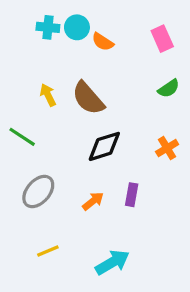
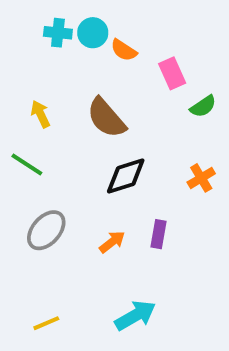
pink rectangle: (162, 39) -> (172, 73), moved
yellow arrow: (48, 95) -> (40, 114), moved
yellow line: (48, 251) -> (46, 323), moved

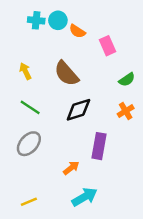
green semicircle: (203, 106) -> (127, 80), moved
green line: (27, 164) -> (30, 107), moved
purple rectangle: (159, 234) -> (99, 146), size x1.5
orange arrow: (112, 242) -> (71, 168), moved

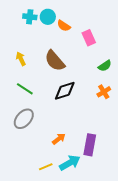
purple rectangle: (99, 146) -> (90, 145), moved
yellow line: (29, 202) -> (46, 167), moved

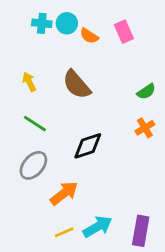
pink rectangle: (89, 38) -> (124, 32), moved
black diamond: (65, 91) -> (88, 146), moved
orange arrow: (59, 139) -> (64, 193), moved, size x1.5
purple rectangle: (90, 145) -> (141, 231), moved

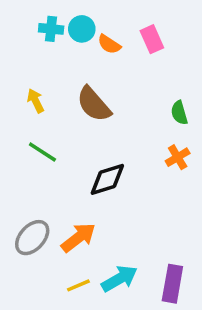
green semicircle: (146, 92) -> (179, 113), turned 108
gray ellipse: (33, 165) -> (32, 238), moved

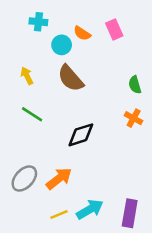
cyan circle: (82, 29) -> (62, 45), moved
orange cross: (178, 157) -> (134, 118), turned -30

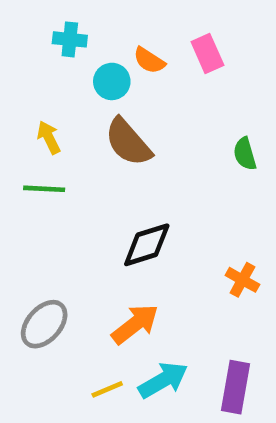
green line: (32, 114) -> (44, 189), moved, turned -30
orange cross: (134, 118) -> (242, 280), moved
orange arrow: (59, 179) -> (135, 324), moved

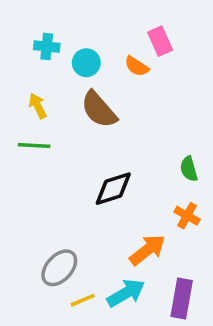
cyan cross: (70, 39) -> (47, 47), moved
orange semicircle: (149, 60) -> (137, 66), moved
green semicircle: (245, 154) -> (189, 169), moved
gray ellipse: (44, 324) -> (59, 268), moved
orange arrow: (135, 324) -> (147, 250), moved

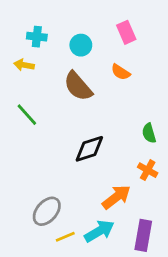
cyan circle: (86, 63) -> (81, 45), moved
orange semicircle: (137, 66) -> (121, 72), moved
yellow arrow: (38, 106) -> (24, 65), moved, turned -54
green line: (34, 145) -> (27, 115), turned 45

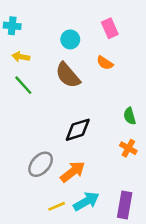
cyan cross: (37, 37) -> (12, 26), moved
green line: (27, 115) -> (23, 85), moved
orange arrow: (116, 197) -> (73, 172), moved
gray ellipse: (47, 211) -> (41, 164), moved

